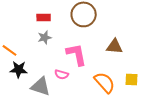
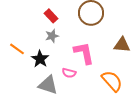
red rectangle: (44, 17) -> (51, 16), turned 48
black star: (19, 69) -> (40, 59), moved, turned 30

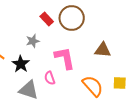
red rectangle: (51, 16) -> (47, 19), moved
pink semicircle: (69, 73) -> (50, 78), turned 56

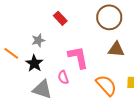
brown circle: (72, 18) -> (109, 17), moved
gray star: (33, 41) -> (38, 40), moved

